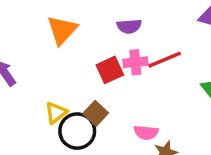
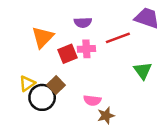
orange triangle: (62, 30) -> (43, 37), moved
red line: (165, 60) -> (118, 38), moved

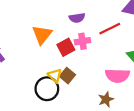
yellow triangle: (27, 83) -> (55, 76), moved, turned -35
brown square: (56, 85) -> (67, 76), moved
pink semicircle: (92, 100) -> (117, 76), moved, size x1.5

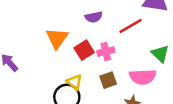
pink cross: (82, 41) -> (106, 52), moved
brown square: (67, 76) -> (108, 80), moved, turned 35

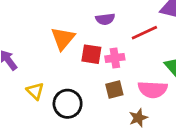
red square: (84, 50) -> (91, 54), turned 36
yellow triangle: (74, 82) -> (35, 91), moved

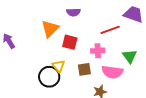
purple semicircle: (105, 19) -> (73, 12), moved
pink cross: (115, 58) -> (98, 51), moved
yellow triangle: (35, 91) -> (58, 66), moved

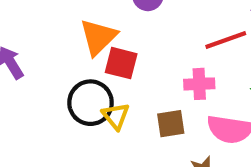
red square: (70, 42) -> (121, 63), moved
black circle: (49, 77) -> (91, 103), moved

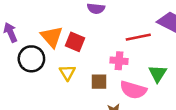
orange triangle: (98, 37) -> (52, 37), moved, turned -35
black circle: (91, 103) -> (31, 59), moved

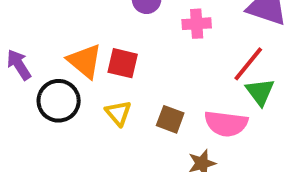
red line: (138, 37) -> (248, 64), moved, turned -30
pink cross: (119, 61) -> (197, 24), moved
brown square: (99, 82) -> (170, 119), turned 30

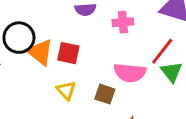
black circle: (59, 101) -> (19, 38), moved
pink semicircle: (226, 124) -> (130, 73), moved

